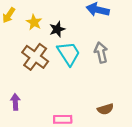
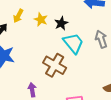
brown cross: (35, 57) -> (55, 65), moved

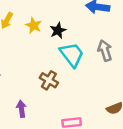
brown cross: (55, 65) -> (49, 80), size x0.7

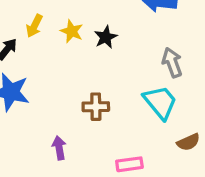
cyan trapezoid: (72, 54) -> (160, 102), moved
brown cross: (49, 80) -> (96, 107), turned -30

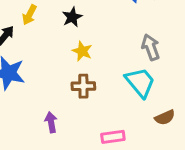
yellow star: (72, 31) -> (82, 51), moved
black star: (106, 37) -> (72, 17), moved

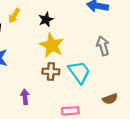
yellow star: (82, 51) -> (52, 45), size x1.6
cyan trapezoid: (140, 82) -> (79, 72), moved

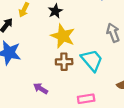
purple arrow: (25, 97) -> (41, 88), turned -48

